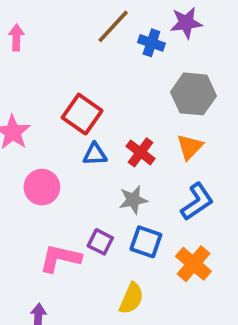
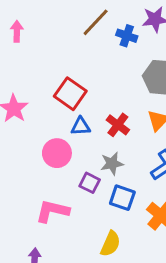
pink circle: (42, 187) -> (57, 153), moved
purple square: (100, 242) -> (90, 183), moved

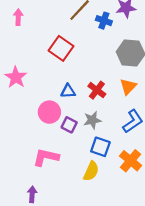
red square: (70, 94) -> (61, 48), moved
purple square: (90, 183) -> (69, 125), moved
yellow semicircle: (110, 244) -> (91, 171), moved

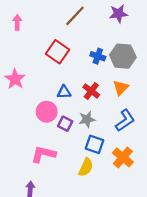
blue cross: (104, 21) -> (98, 56), moved

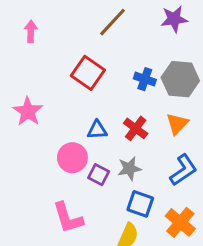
pink L-shape: (43, 154) -> (68, 218), turned -120

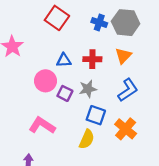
red cross: (136, 128) -> (92, 59), turned -36
pink L-shape: (68, 218) -> (42, 125), turned 140

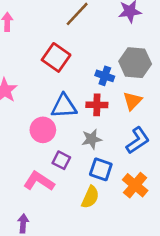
blue cross: (99, 23) -> (105, 76), moved
blue triangle: (64, 60) -> (64, 106), size x1.5
purple square: (65, 93) -> (61, 160), moved

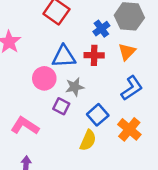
blue cross: (105, 76) -> (101, 29), turned 35
gray star: (92, 139) -> (75, 87), moved
blue square: (101, 169) -> (98, 115), turned 30
pink L-shape: (39, 181) -> (25, 126), moved

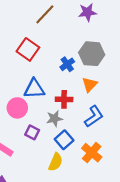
red cross: (94, 55) -> (64, 99), moved
gray star: (75, 87) -> (54, 119), moved

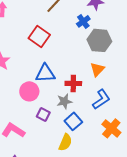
blue cross: (67, 64) -> (83, 21), moved
orange cross: (92, 153) -> (111, 128), moved

